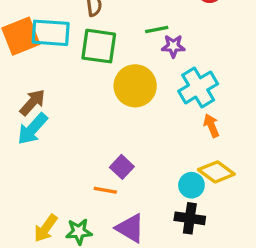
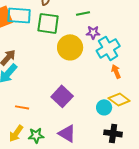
purple star: (173, 46) -> (93, 32), moved
purple square: (122, 167) -> (62, 96), size x1.5
orange line: (105, 190) -> (22, 107), moved
black cross: (190, 218) -> (113, 133), moved

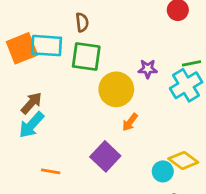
green line: (83, 13) -> (192, 63), moved
cyan cross: (108, 48) -> (186, 85), moved
orange arrow: (116, 71) -> (130, 122), moved, turned -120

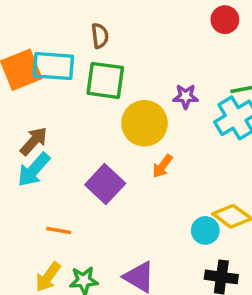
purple square: (105, 156) -> (105, 184), moved

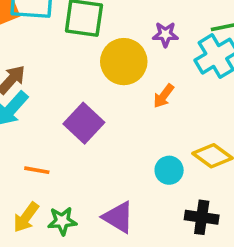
orange arrow: (162, 166) -> (164, 96), moved
cyan circle: (205, 230) -> (169, 170), moved

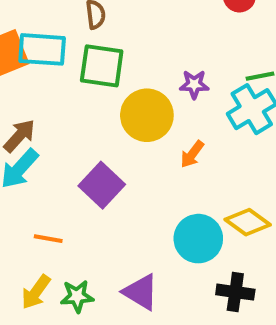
cyan circle: (169, 170) -> (198, 239), size x1.5

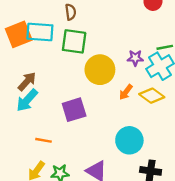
purple star: (194, 84) -> (135, 58), moved
purple square: (102, 185) -> (74, 110), turned 30
yellow diamond: (248, 222) -> (152, 96), moved

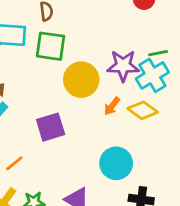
purple star: (135, 58) -> (123, 66), size x1.6
orange line: (43, 140) -> (14, 163), turned -49

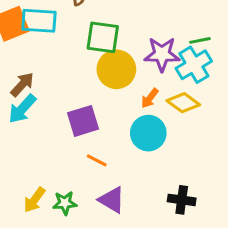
green square: (51, 46) -> (103, 37), moved
orange line: (14, 163) -> (97, 160), moved, turned 66
cyan circle: (116, 163) -> (148, 133), moved

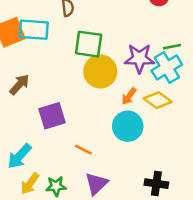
cyan arrow: (22, 109) -> (19, 156), moved
purple square: (83, 121) -> (52, 116), moved
purple triangle: (112, 200) -> (96, 184), turned 45

